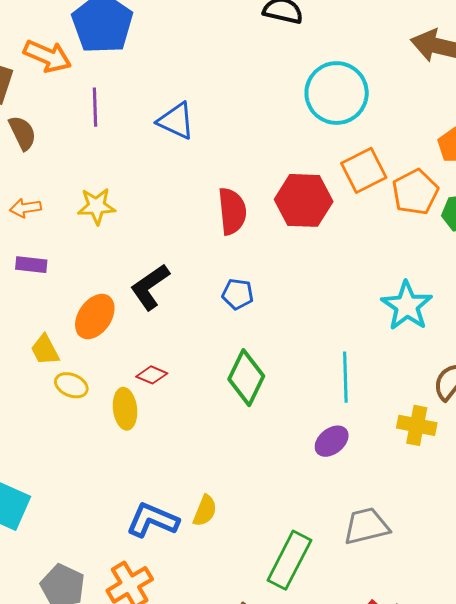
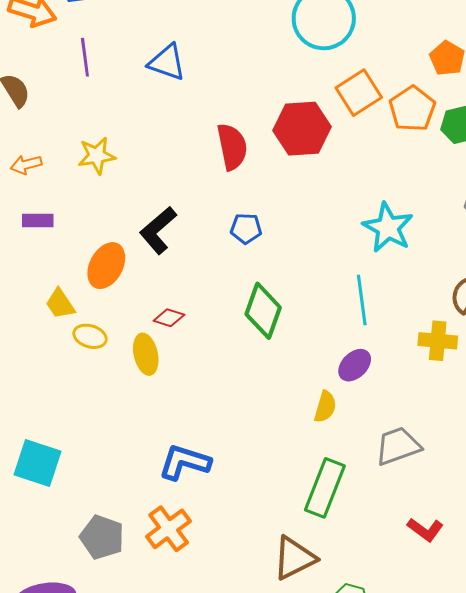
cyan star: (407, 306) -> (388, 228), moved
yellow semicircle: (205, 511) -> (325, 407), moved

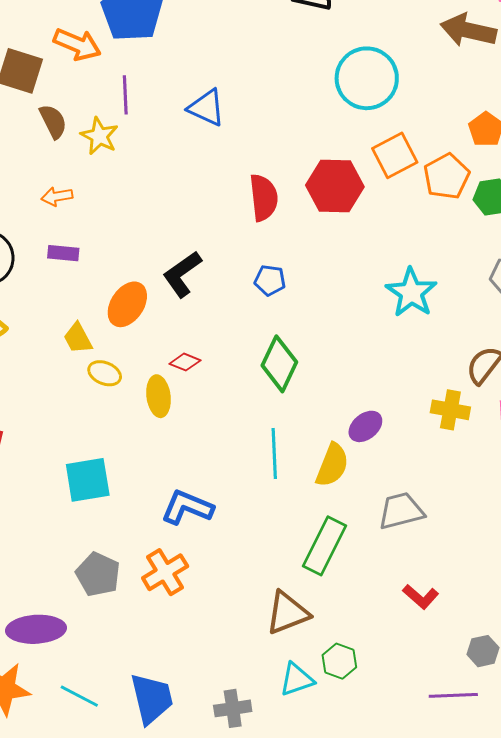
yellow star: (97, 156) -> (99, 136), moved, turned 30
cyan line: (362, 300) -> (274, 453), moved
yellow semicircle: (325, 407) -> (332, 465), size x1.4
cyan square: (38, 463) -> (88, 480), moved, turned -33

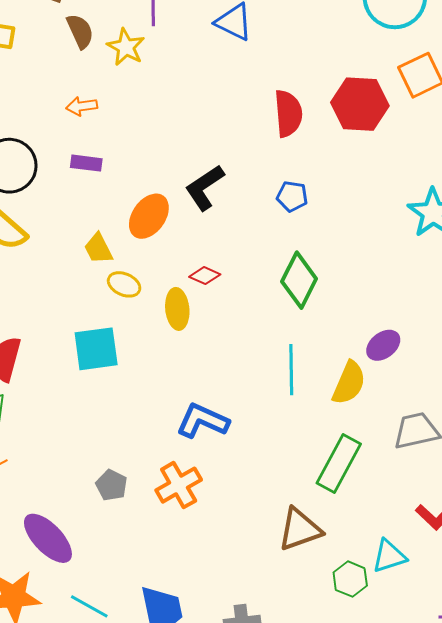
cyan square: (88, 480) -> (96, 349), moved
gray pentagon: (98, 574) -> (112, 485), size x0.7
purple ellipse: (36, 629) -> (48, 538), turned 48
cyan triangle: (297, 679) -> (389, 556), moved

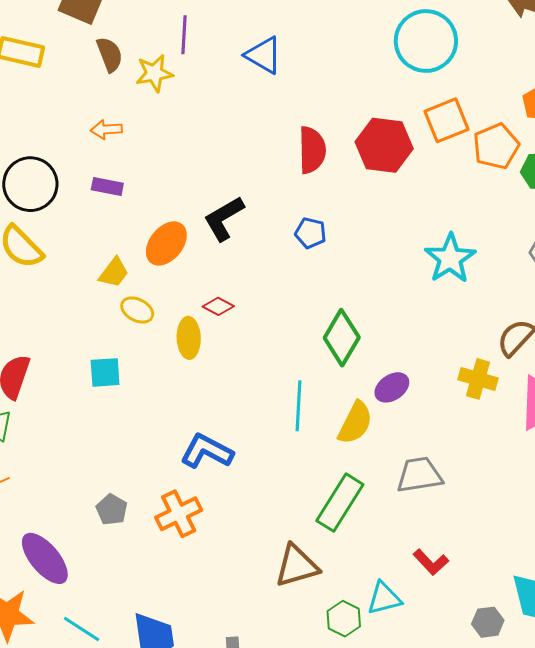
yellow star: (126, 47) -> (154, 73), turned 30
yellow trapezoid: (98, 249) -> (114, 273), turned -120
green diamond: (299, 280) -> (342, 338), moved
cyan square: (96, 349) -> (105, 372), size x0.7

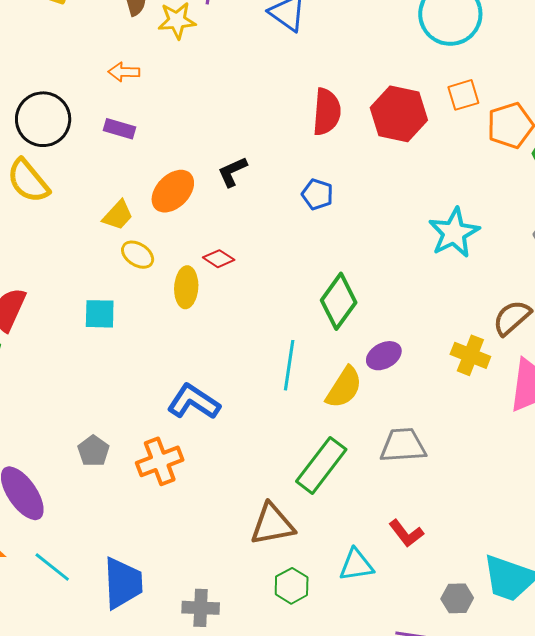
orange square: (447, 120) -> (463, 95), size x0.7
black L-shape: (224, 218) -> (232, 172), size x0.7
green hexagon: (344, 619) -> (292, 586), moved

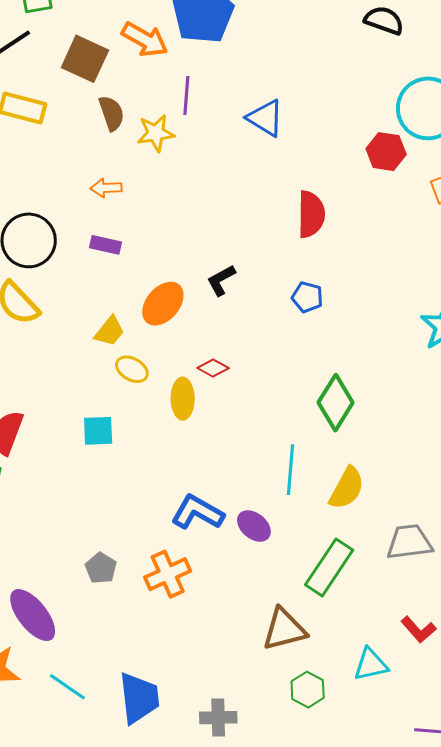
red hexagon: (399, 114) -> (386, 152), moved, size x0.7
purple ellipse: (384, 356) -> (254, 526), moved, turned 72

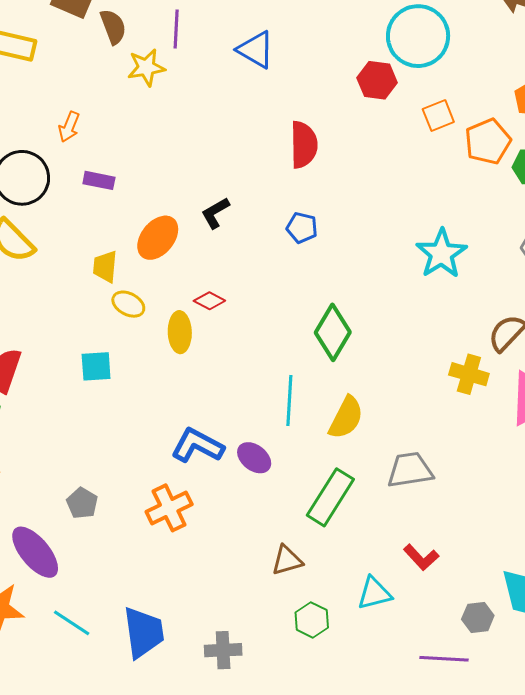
brown semicircle: (112, 113) -> (113, 27), moved
orange arrow: (106, 188) -> (69, 127), moved, turned -64
yellow trapezoid: (110, 331) -> (105, 267), turned 148
gray pentagon: (101, 568) -> (82, 503), moved
brown triangle: (284, 629) -> (287, 560), size x0.7

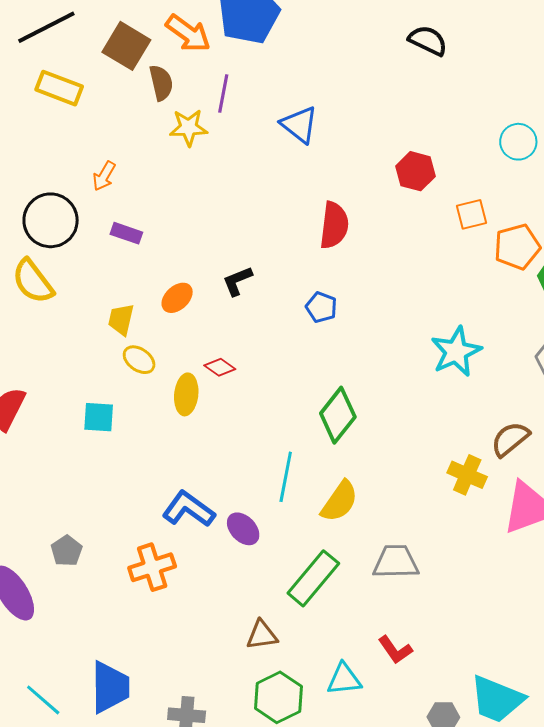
cyan circle: (418, 36) -> (518, 142), moved, size x0.6
orange ellipse: (158, 238) -> (177, 298), size x0.7
green hexagon: (312, 620) -> (278, 697), size x1.4
cyan line: (72, 623) -> (43, 700), moved

